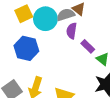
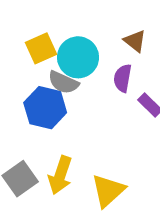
gray semicircle: (66, 15) -> (63, 82), moved, turned -138

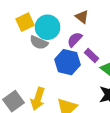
purple semicircle: (123, 78) -> (75, 39), turned 35
blue hexagon: (45, 108) -> (68, 62), moved

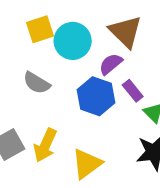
brown triangle: (82, 17) -> (125, 32), size x1.6
gray semicircle: (39, 43) -> (37, 83), moved

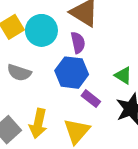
purple semicircle: (111, 64) -> (78, 43), turned 130
purple rectangle: (133, 91) -> (91, 99), moved

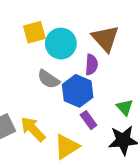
gray semicircle: (19, 73) -> (48, 79), moved
yellow arrow: (38, 123) -> (33, 129), turned 108

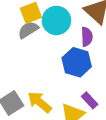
gray semicircle: (48, 79) -> (28, 30), moved, turned 120
purple rectangle: (89, 120) -> (90, 100), moved

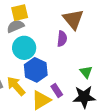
cyan circle: (56, 20) -> (24, 48), moved
blue hexagon: (77, 62) -> (36, 70), moved

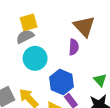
blue hexagon: (36, 70) -> (62, 82), moved

